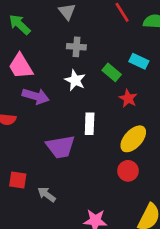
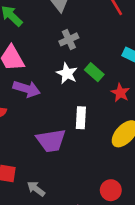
gray cross: (76, 47) -> (69, 39), turned -30
green rectangle: (112, 72) -> (94, 72), moved
red circle: (128, 171) -> (111, 190), moved

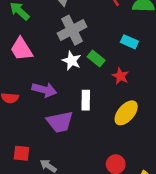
gray cross: (69, 39) -> (72, 30), size x1.6
purple arrow: (27, 89) -> (44, 90), moved

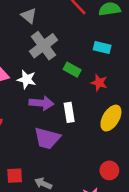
white star: (72, 61) -> (27, 79), moved
purple arrow: (44, 90) -> (42, 103), moved
purple trapezoid: (60, 122) -> (47, 138), turned 36

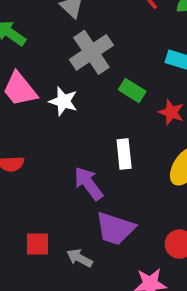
purple arrow: (42, 103) -> (88, 183), moved, turned -135
purple trapezoid: (47, 138) -> (115, 229), moved

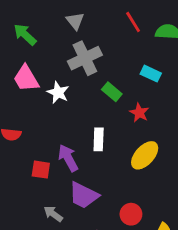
red square: (38, 244) -> (41, 170), moved

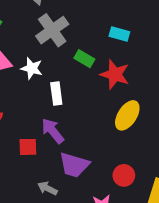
red star: (139, 113) -> (115, 74), size x1.5
white rectangle: (99, 139) -> (56, 93), moved

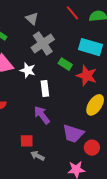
cyan rectangle: (119, 34) -> (90, 47), size x1.6
red square: (28, 147) -> (27, 141), moved
purple trapezoid: (74, 165) -> (73, 134), moved

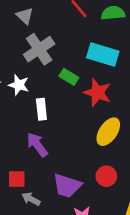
purple trapezoid: (73, 134) -> (67, 186), moved
red circle: (92, 148) -> (106, 176), moved

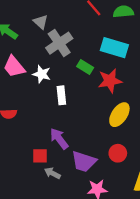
gray triangle: (25, 16) -> (41, 22), moved
red star: (97, 93) -> (110, 81), turned -30
purple arrow: (37, 145) -> (59, 139), moved

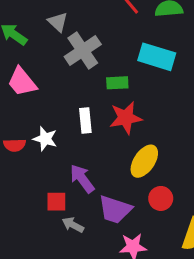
green rectangle: (85, 67) -> (117, 83), turned -35
white star: (42, 74) -> (45, 139), moved
red star: (110, 81) -> (126, 118), moved
yellow ellipse: (119, 115) -> (144, 161), moved

